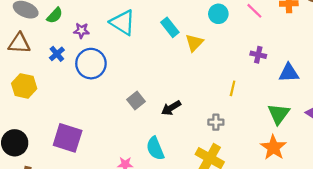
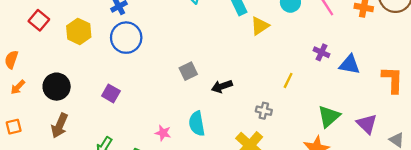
blue circle: (91, 64) -> (126, 38), moved
blue triangle: (289, 73) -> (350, 65), moved
purple square: (68, 138) -> (111, 93), size x0.6

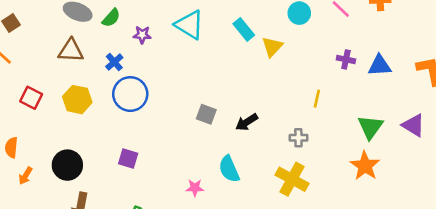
gray square: (188, 71) -> (206, 114), turned -30

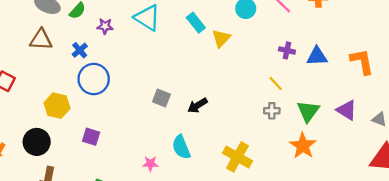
yellow line: (317, 99) -> (276, 83), moved, turned -56
yellow hexagon: (77, 100) -> (57, 106), moved
gray cross: (298, 138) -> (272, 111), moved

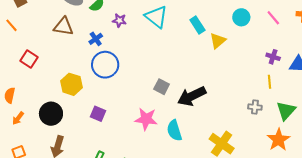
yellow line: (276, 83) -> (269, 82), moved, turned 32
black arrow: (197, 105) -> (192, 96), size x1.6
pink star: (150, 164) -> (146, 119), moved, size x1.6

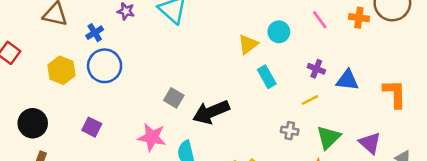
cyan circle: (241, 17) -> (279, 32), moved
cyan rectangle: (197, 25) -> (267, 77), moved
yellow line: (269, 82) -> (310, 100), turned 64
yellow hexagon: (71, 84) -> (61, 70), moved

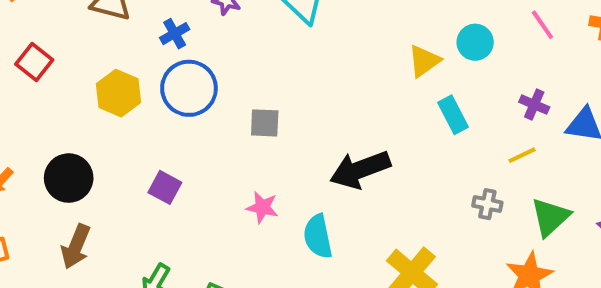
gray square: (174, 98) -> (265, 123), moved, turned -30
pink star: (152, 137) -> (262, 207), size x0.7

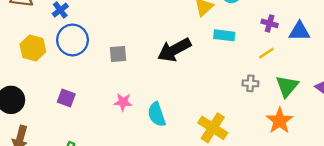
cyan rectangle: (453, 115) -> (224, 35), turned -48
black arrow: (360, 169) -> (174, 50), moved

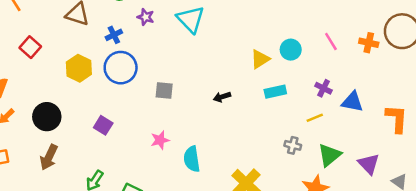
cyan rectangle: (224, 35) -> (275, 92), turned -30
black arrow: (174, 50) -> (222, 97), size x0.5
pink star: (123, 102) -> (160, 140), turned -30

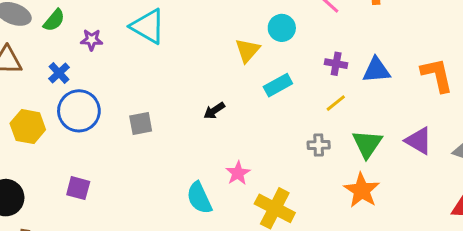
pink star: (160, 140) -> (238, 173), moved

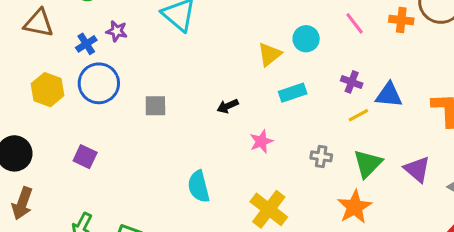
purple star: (92, 40) -> (117, 31), moved
yellow line: (336, 103) -> (358, 115), moved
pink star: (238, 173) -> (261, 141), moved

